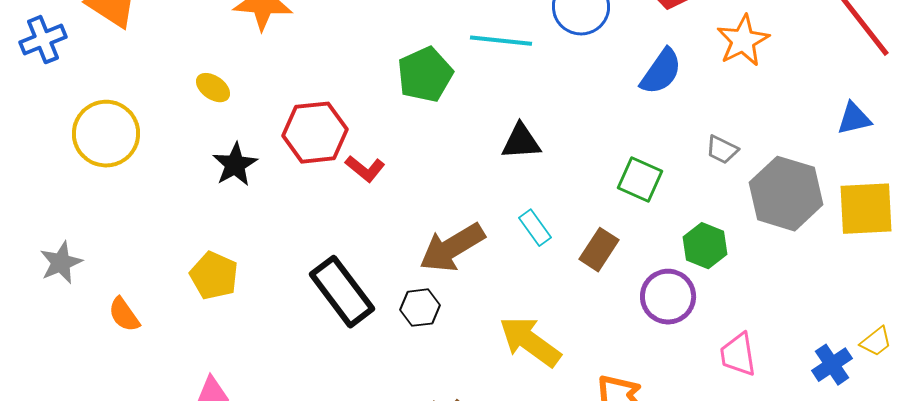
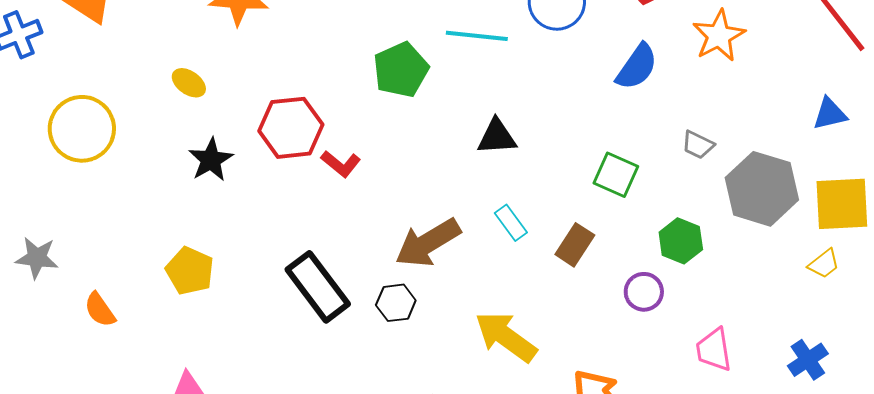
gray star: (61, 263) -> (37, 258), turned 30
purple circle: (668, 297) -> (644, 292), size x0.7
yellow trapezoid: (876, 342) -> (824, 264), moved

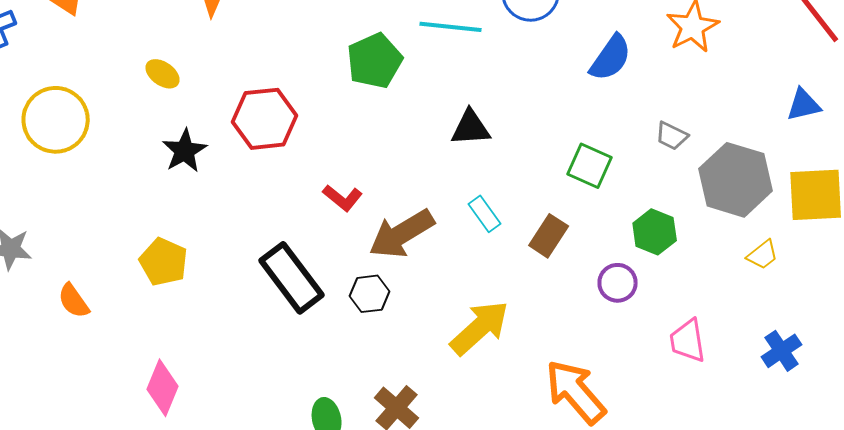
red L-shape: (341, 164) -> (343, 198), moved
yellow trapezoid: (824, 264) -> (763, 255), moved
yellow arrow: (506, 337) -> (480, 328), turned 102

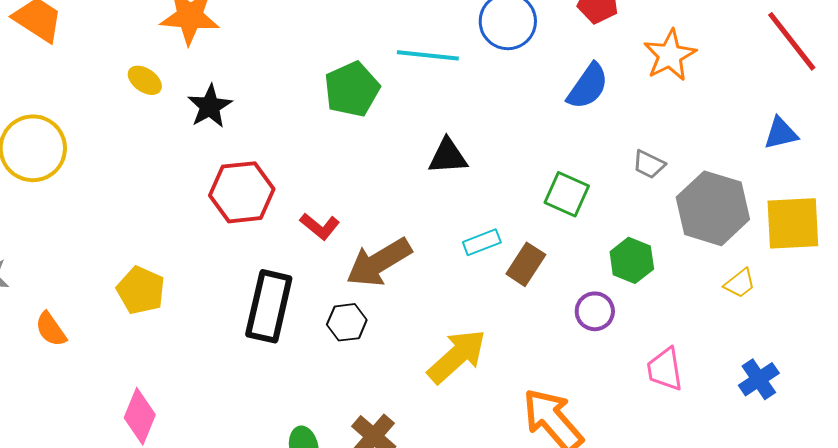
yellow ellipse: (163, 74) -> (145, 80), moved
red hexagon: (265, 119) -> (242, 192), moved
black star: (185, 151) -> (210, 106), moved
cyan rectangle: (485, 214) -> (482, 242), moved, turned -75
black rectangle: (292, 278) -> (269, 306), turned 50

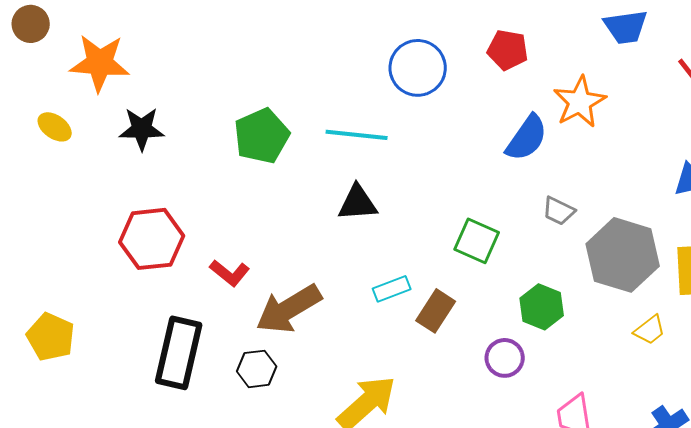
cyan line: (428, 55) -> (357, 135), moved
blue semicircle: (588, 86) -> (527, 138), moved
black star: (210, 106) -> (142, 129), moved, turned 30

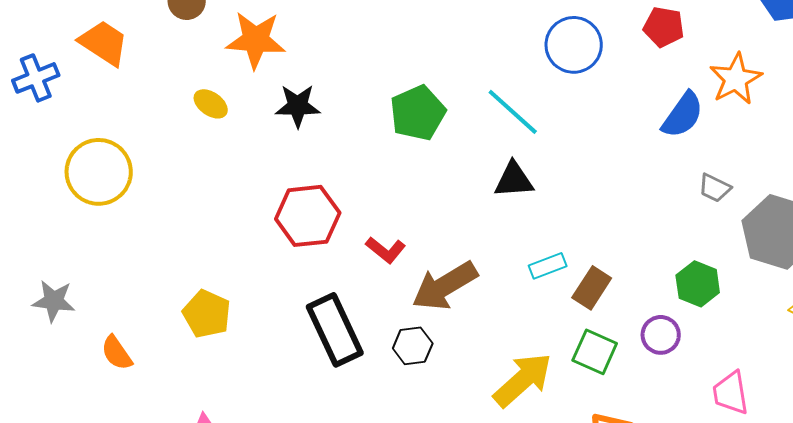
cyan line: (357, 135) -> (513, 112), turned 36
green square: (477, 241) -> (595, 352), moved
black rectangle: (179, 353) -> (335, 330), turned -38

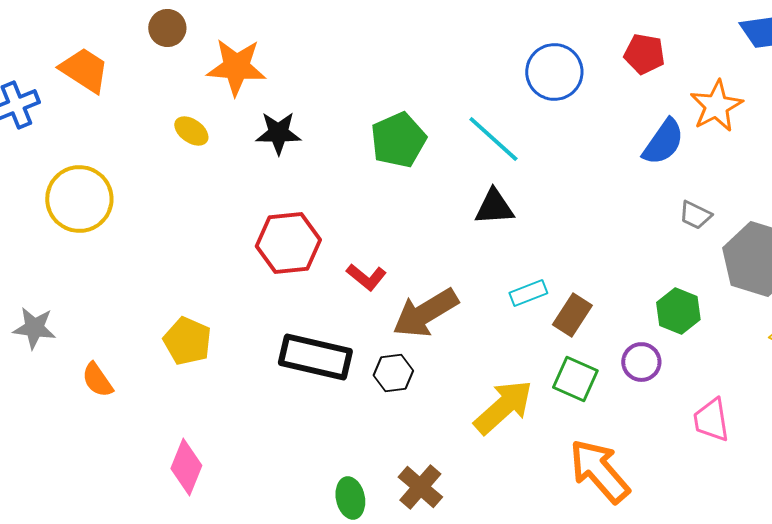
black rectangle: (335, 330) -> (315, 357), turned -52

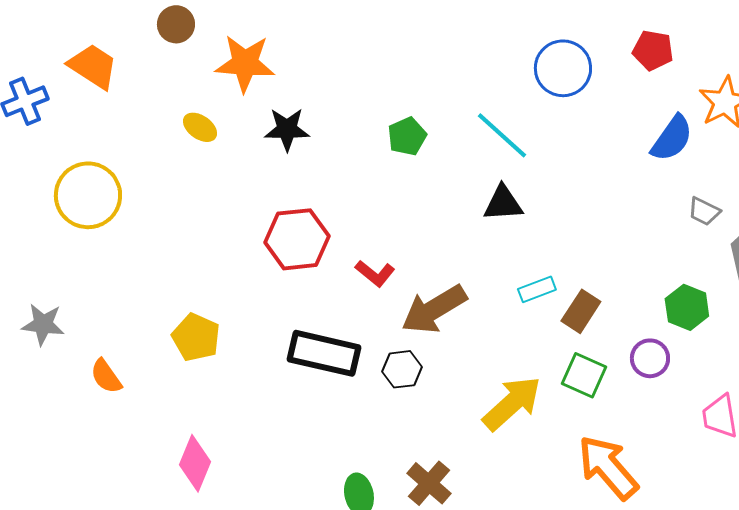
green pentagon: (398, 140) -> (407, 136), size x0.7

